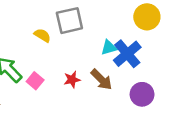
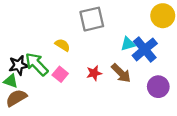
yellow semicircle: (42, 35) -> (62, 45), moved

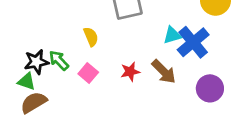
yellow semicircle: (62, 45) -> (91, 37), turned 35
green arrow: (37, 64) -> (59, 60), size x0.7

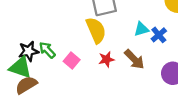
yellow semicircle: (91, 37) -> (96, 30), moved, size x1.6
blue cross: (193, 42) -> (159, 35), size x0.6
green triangle: (27, 81) -> (20, 67), size x1.5

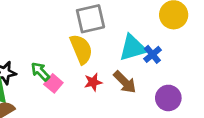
cyan triangle: (141, 29) -> (133, 48), size x1.6
green arrow: (47, 50) -> (40, 72), moved

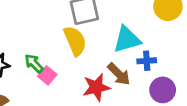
blue cross: (152, 54) -> (147, 61), moved, turned 36
red star: (93, 82) -> (96, 87), moved, size x1.5

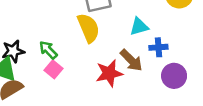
cyan triangle: (127, 40) -> (139, 27), size x0.7
pink square: (47, 75) -> (53, 69), moved

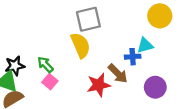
cyan triangle: (139, 27) -> (145, 45), moved
blue cross: (158, 47) -> (133, 57), moved

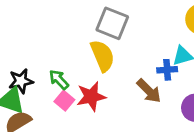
gray square: (88, 19) -> (112, 23), turned 35
red star: (99, 85) -> (91, 96), moved

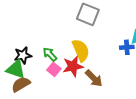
yellow semicircle: (102, 56) -> (81, 50), moved
brown arrow: (149, 91) -> (94, 78), moved

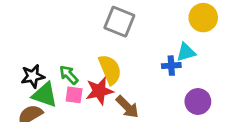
green triangle: (16, 69) -> (45, 95), moved
pink square: (54, 69) -> (74, 95), turned -32

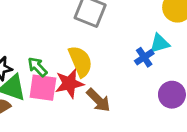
blue cross: (171, 66) -> (144, 57), turned -30
pink square: (74, 95) -> (43, 88), size x1.5

